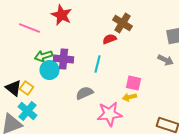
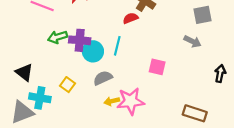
cyan circle: (50, 70) -> (93, 51), moved
yellow square: (26, 88) -> (67, 85), moved
yellow arrow: (130, 97) -> (112, 101), moved
cyan cross: (28, 111) -> (40, 98), turned -30

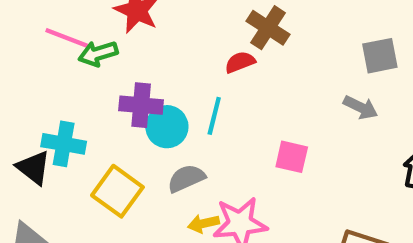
green arrow: (58, 37) -> (98, 54), moved
yellow square: (67, 85) -> (117, 191), size x1.6
cyan cross: (40, 98) -> (64, 144), moved

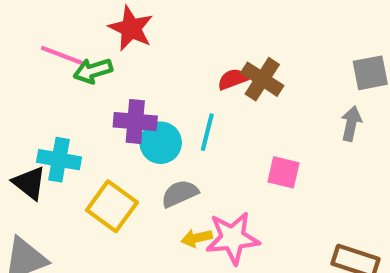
brown cross: (268, 28) -> (262, 79), moved
gray arrow: (361, 107) -> (351, 124), turned -104

